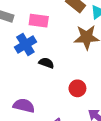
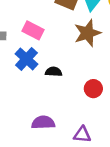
pink rectangle: (39, 21) -> (33, 30), turned 36

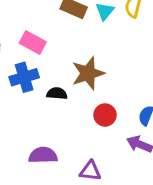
brown star: (87, 33) -> (88, 73), moved
blue cross: (26, 59) -> (24, 77), turned 30

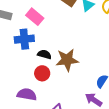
brown star: (88, 73) -> (67, 60), moved
red circle: (105, 115) -> (42, 73), moved

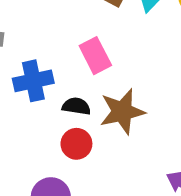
pink rectangle: (35, 17) -> (95, 56), moved, turned 30

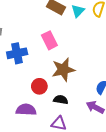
black semicircle: (76, 106) -> (61, 100), moved

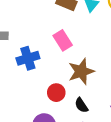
black semicircle: (61, 100) -> (81, 105), turned -128

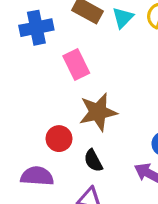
blue cross: (28, 58) -> (36, 28), moved

